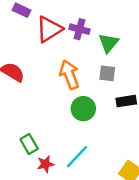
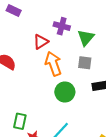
red triangle: (49, 29) -> (41, 42), moved, size x0.7
green rectangle: (29, 144) -> (20, 121), turned 42

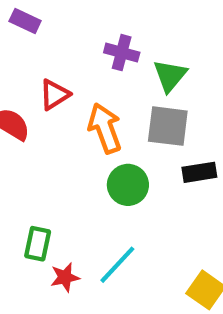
red triangle: (41, 42) -> (54, 95), moved
gray square: (85, 63) -> (168, 126), size x1.5

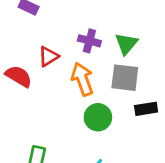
purple cross: (122, 53) -> (89, 41), moved

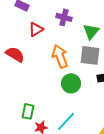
purple cross: (89, 41) -> (64, 17), moved
red triangle: (48, 56) -> (36, 29), moved

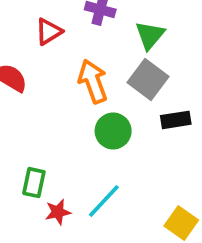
gray square: (90, 55) -> (148, 79), turned 30

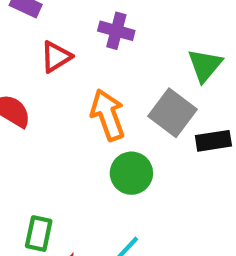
green triangle: (150, 35) -> (205, 65), moved
black rectangle: (176, 120) -> (213, 141), moved

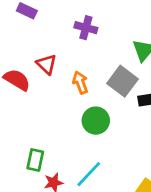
red triangle: (56, 57) -> (46, 64), moved, turned -45
orange arrow: (108, 115) -> (80, 83), size x0.7

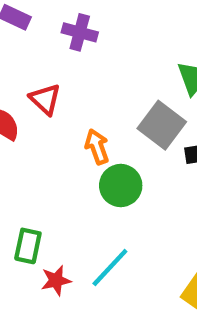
purple cross: (86, 28) -> (80, 32), moved
orange arrow: (80, 83) -> (97, 147), moved

